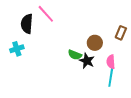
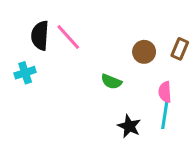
pink line: (46, 14) -> (68, 37), moved
brown circle: (95, 43) -> (144, 52), moved
black star: (87, 61) -> (129, 126), moved

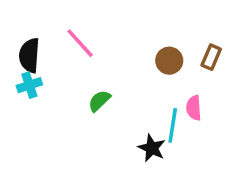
black semicircle: (40, 35) -> (29, 55), moved
green semicircle: (111, 82) -> (99, 101), moved, turned 114
cyan line: (165, 114) -> (173, 125), moved

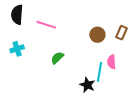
pink line: (80, 43) -> (46, 25), turned -30
black semicircle: (29, 55) -> (17, 15), moved

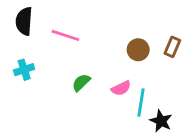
pink semicircle: (112, 62) -> (121, 88), moved, turned -112
black star: (87, 85) -> (161, 121), moved

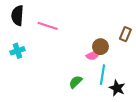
brown circle: (138, 50) -> (100, 47), moved
green semicircle: (81, 83) -> (76, 82), moved
pink semicircle: (121, 88) -> (93, 55), moved

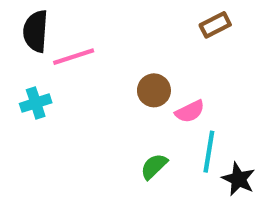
pink line: (48, 26) -> (74, 57), moved, turned -36
brown rectangle: (125, 34) -> (215, 25), moved, turned 40
brown circle: (100, 47) -> (154, 90), moved

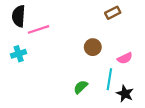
brown circle: (154, 90) -> (93, 47), moved
pink semicircle: (190, 111) -> (125, 58), moved

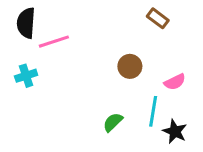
brown rectangle: (113, 13) -> (158, 18), turned 64

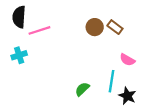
brown rectangle: (158, 18) -> (115, 27), moved
brown circle: (130, 66) -> (95, 27), moved
pink semicircle: (175, 82) -> (127, 60), turned 56

